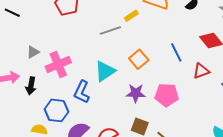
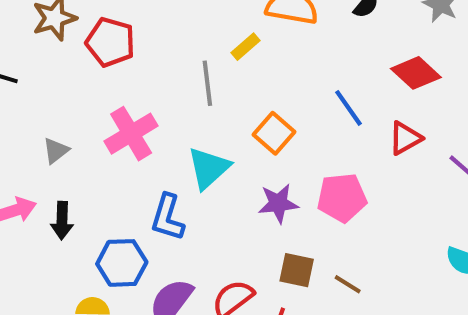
gray line: (110, 31) -> (207, 83), turned -70
pink cross: (58, 64) -> (131, 134), moved

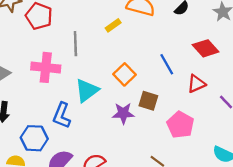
gray line: (207, 83) -> (75, 44), moved
pink cross: (131, 134) -> (46, 67), turned 32
pink pentagon: (342, 198) -> (180, 125), moved, turned 30
brown square: (297, 270) -> (148, 101), moved

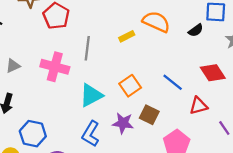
blue line: (167, 64) -> (173, 82), turned -30
blue L-shape: (62, 115) -> (91, 134), moved

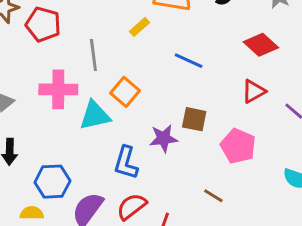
blue line: (173, 82) -> (189, 61), moved
orange square: (130, 86) -> (125, 92), moved
cyan triangle: (91, 95) -> (95, 115), moved, turned 30

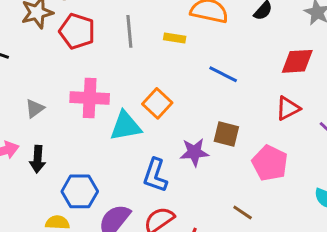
yellow rectangle: (139, 27) -> (175, 38), turned 48
red diamond: (261, 45) -> (297, 61), turned -48
gray line: (93, 55) -> (129, 31), moved

